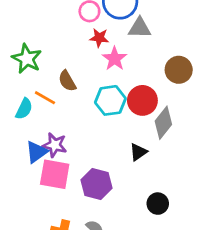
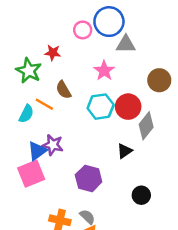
red star: (99, 38) -> (53, 53), moved
pink square: (55, 174) -> (31, 174), moved, turned -32

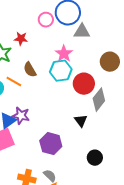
cyan hexagon: (101, 107) -> (61, 71), moved
black triangle: (125, 151) -> (81, 121), turned -32

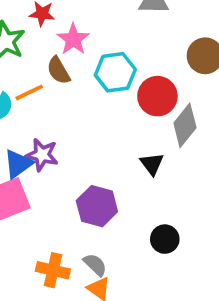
pink star: (64, 54) -> (73, 39), moved
orange line: (14, 82) -> (29, 92), turned -56
black circle: (95, 158) -> (165, 239), moved

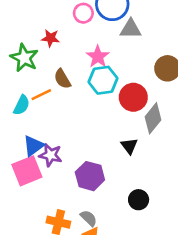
pink star: (73, 39) -> (98, 57), moved
purple star: (42, 155) -> (51, 155), moved

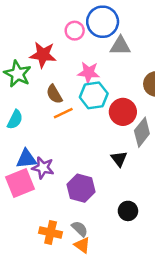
red star: (51, 38) -> (43, 55), size x1.5
pink star: (98, 57) -> (89, 73), turned -30
orange line: (41, 95) -> (63, 113), moved
blue triangle: (33, 146) -> (26, 159), turned 30

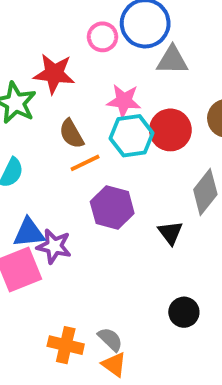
red circle: (123, 112) -> (170, 130), moved
purple hexagon: (81, 188) -> (112, 207), moved

